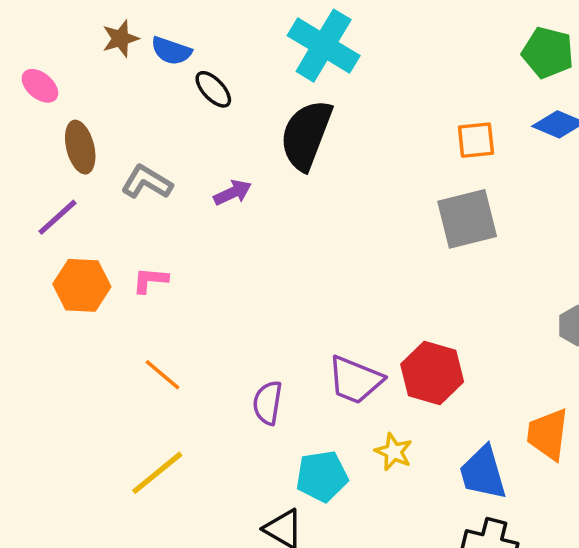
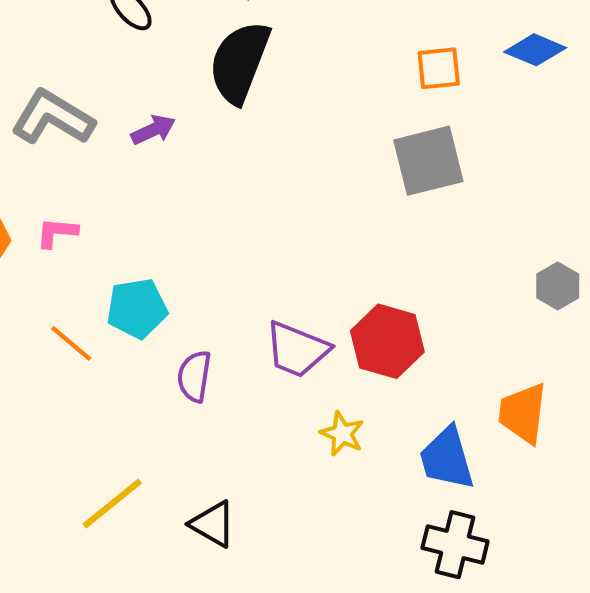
gray L-shape: (147, 182) -> (53, 118), size x1.4
yellow line: (157, 473) -> (112, 504), moved
cyan pentagon: (322, 476) -> (137, 308), moved

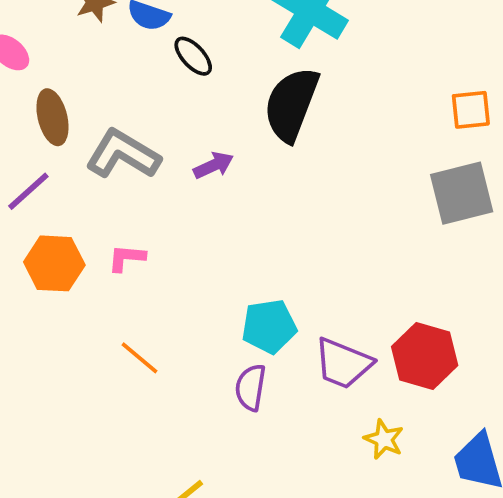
cyan pentagon: (137, 308) -> (269, 326), moved

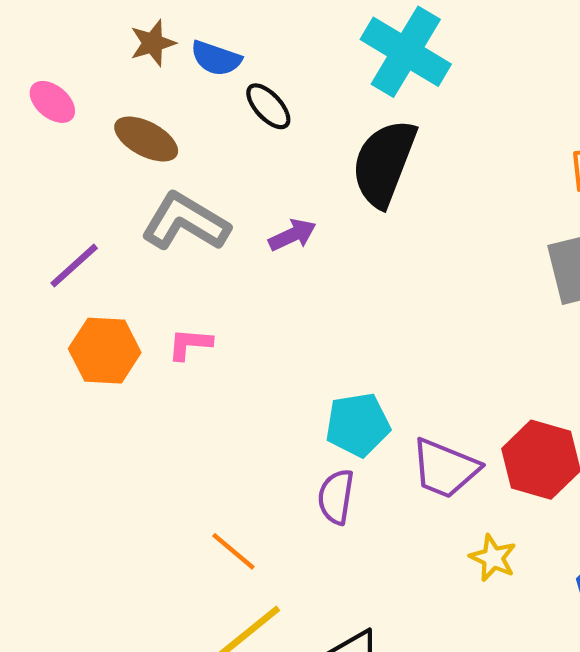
brown ellipse: (52, 117) -> (146, 139), moved, turned -48
orange line: (139, 358) -> (233, 551), moved

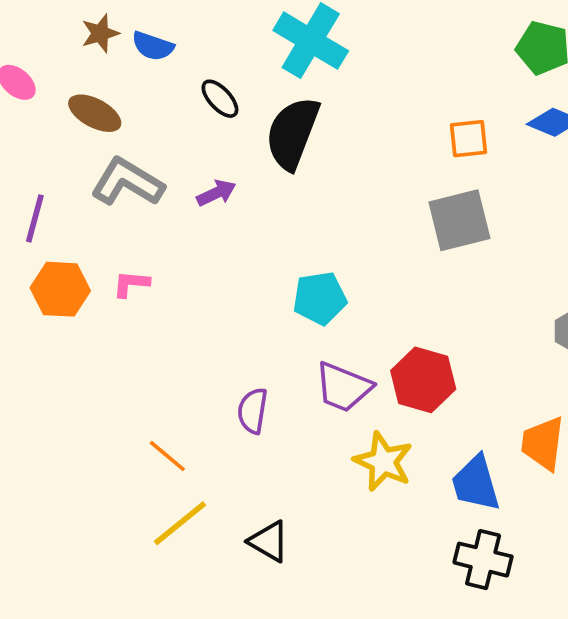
black ellipse: (268, 106) -> (220, 99), moved
purple line: (74, 266) -> (35, 218), turned -33
cyan pentagon: (358, 425) -> (320, 298), moved
yellow star: (493, 558) -> (383, 462), size x1.5

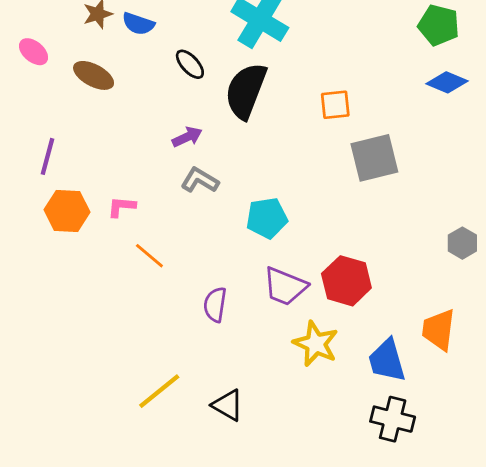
orange square: (469, 139) -> (335, 105), moved
gray L-shape: (127, 182) -> (200, 180), moved, size x0.7
orange line: (167, 456) -> (149, 256), moved

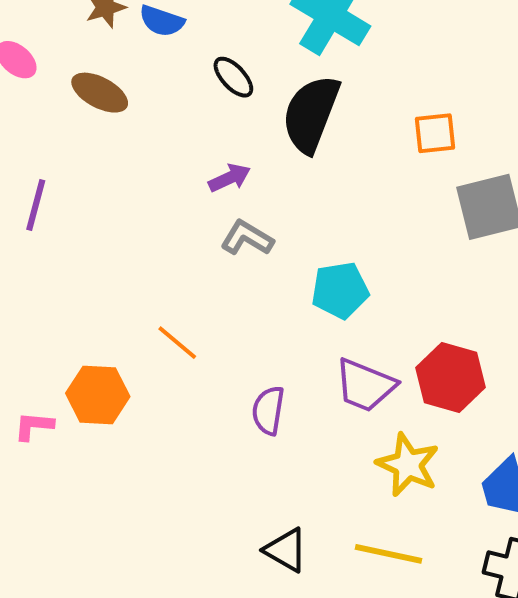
pink L-shape: (122, 207) -> (34, 426), moved
orange hexagon: (67, 211) -> (98, 395), moved
yellow line: (159, 391) -> (388, 554), moved, turned 51

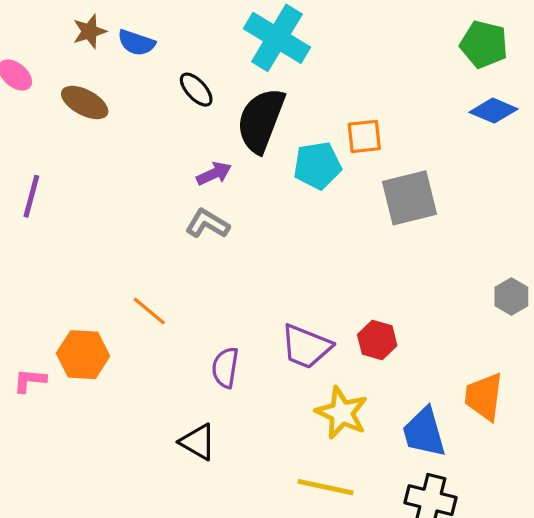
purple arrow: (230, 178) -> (214, 174), moved
cyan pentagon: (340, 290) -> (317, 166), moved
red hexagon: (450, 378) -> (377, 340), size x0.7
black triangle: (286, 550) -> (198, 442), moved

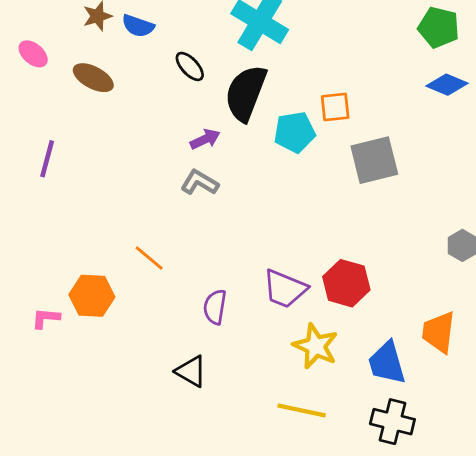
red hexagon: (377, 340) -> (346, 283), size x1.4

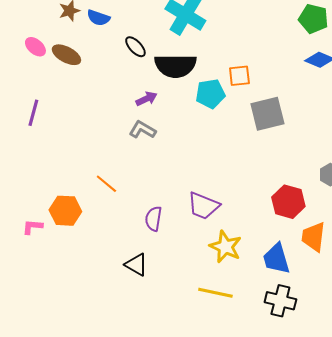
pink ellipse: (33, 54) -> (35, 47), moved
black semicircle: (246, 93) -> (175, 66), turned -111
red hexagon: (346, 283) -> (288, 202), moved

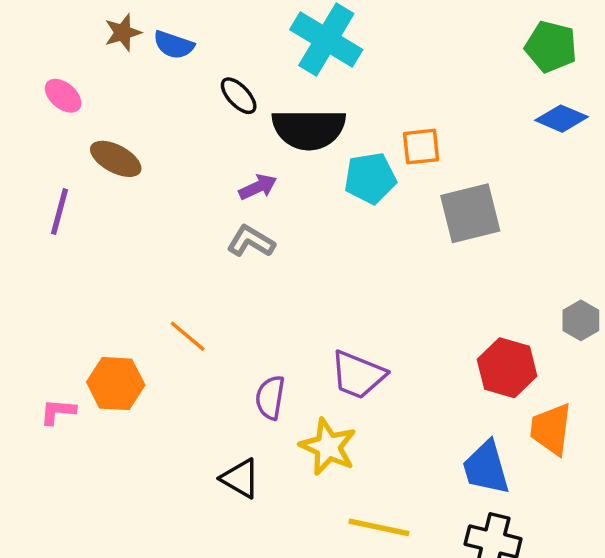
brown ellipse: (66, 55) -> (116, 159), moved
yellow star: (225, 247) -> (328, 447), moved

